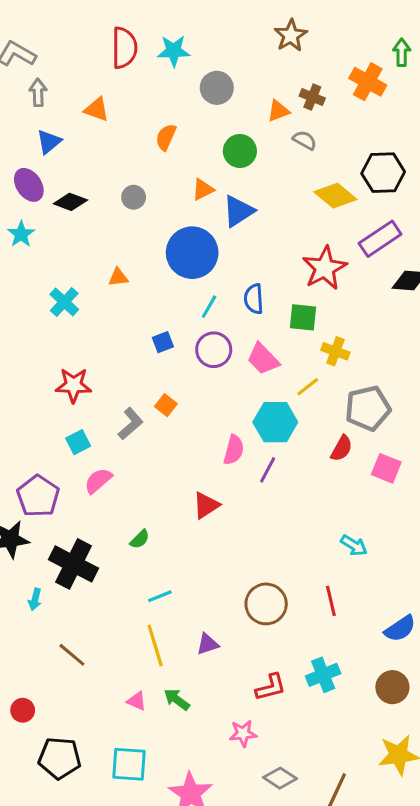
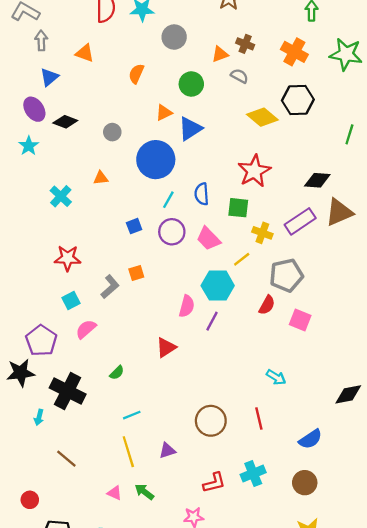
orange cross: (368, 82) -> (294, 52), moved
gray circle: (134, 197) -> (112, 132), moved
purple rectangle: (380, 239) -> (300, 221), moved
orange square: (166, 405) -> (136, 273), turned 35

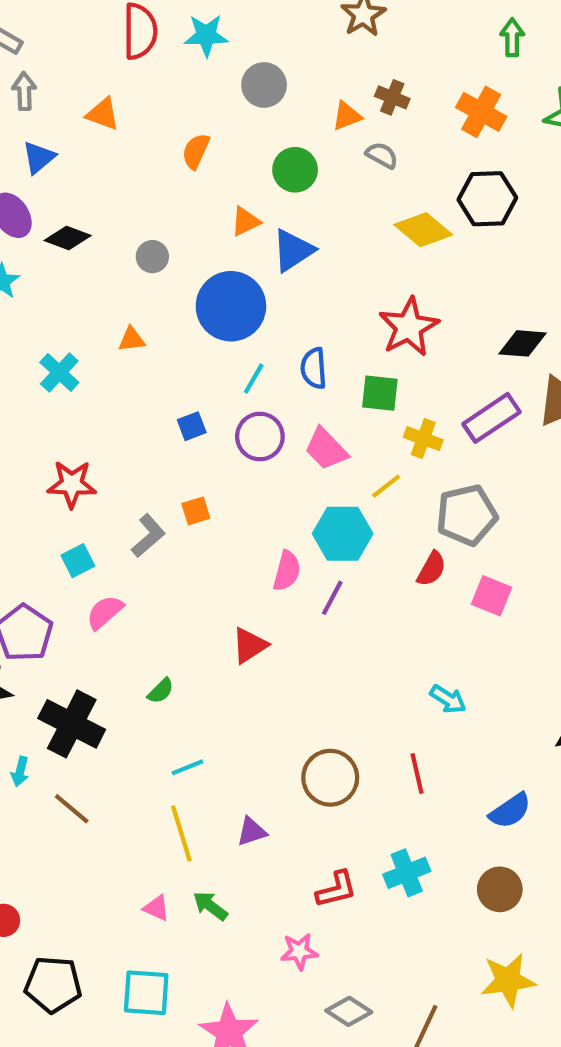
brown line: (66, 459) -> (72, 809), moved

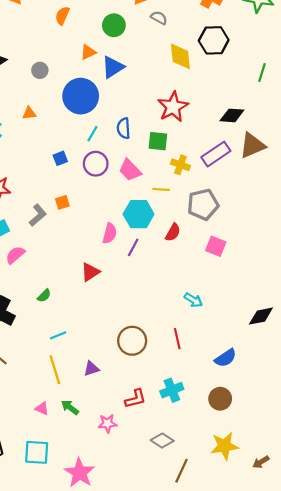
yellow diamond: (423, 230) -> (180, 56), turned 44
yellow line: (386, 486) -> (161, 189), turned 42
red semicircle: (432, 569) -> (173, 232), moved
pink star: (299, 951) -> (107, 423), moved
gray diamond: (349, 1011) -> (162, 441), moved

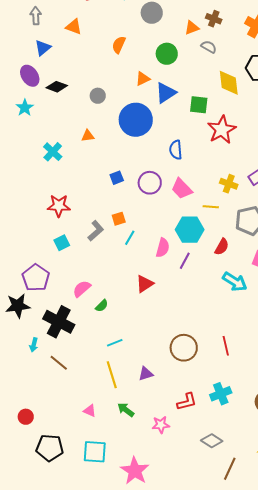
cyan line: (92, 134) -> (130, 238), moved
green square: (158, 141) -> (199, 105), moved
pink semicircle: (15, 255) -> (82, 289), moved
cyan arrow: (193, 300) -> (235, 282), moved, size x1.4
pink triangle: (42, 408) -> (90, 411), moved

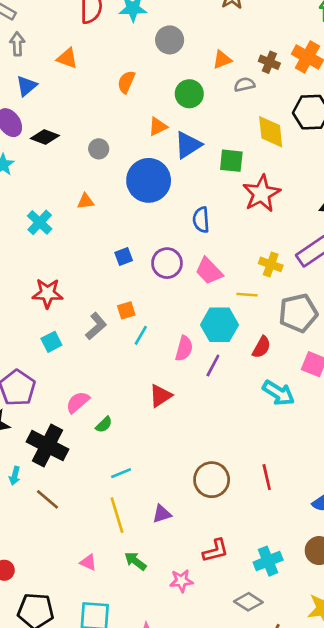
brown cross: (214, 19) -> (269, 62), moved
gray semicircle: (209, 47) -> (244, 85), turned -42
cyan cross: (221, 394) -> (268, 561), moved

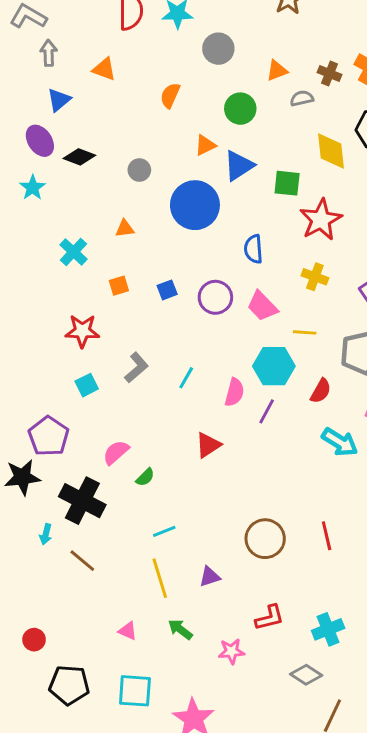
yellow cross: (271, 264) -> (315, 277), moved
orange square: (126, 310) -> (119, 286), moved

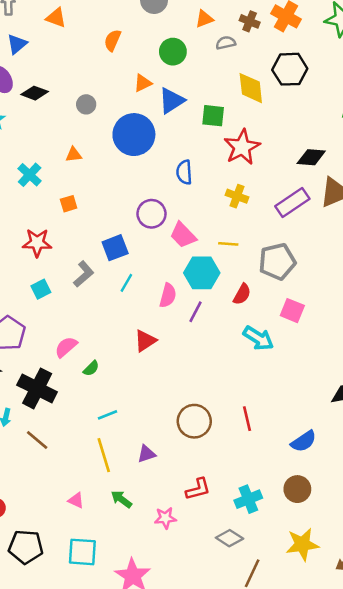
blue square: (167, 290) -> (115, 248), moved, size x1.5
pink trapezoid: (262, 306) -> (183, 235), moved

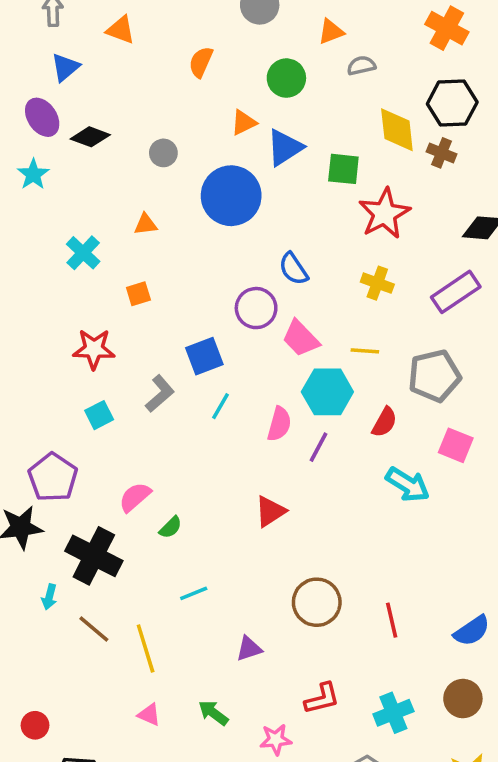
brown cross: (250, 21) -> (442, 153), moved
blue semicircle: (184, 172) -> (294, 269), moved, turned -30
red triangle: (145, 341) -> (270, 511), moved
red line: (247, 419) -> (392, 620), moved
yellow line: (104, 455) -> (146, 649), moved

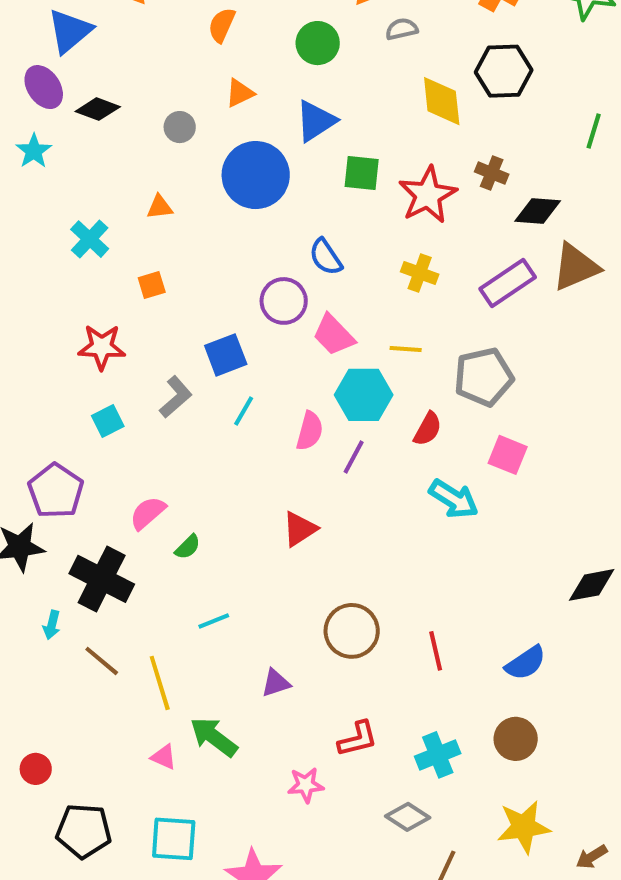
blue triangle: (65, 67) -> (70, 31), size x1.4
orange triangle: (244, 123) -> (240, 93), moved
brown cross: (442, 153) -> (492, 173), moved
green square: (343, 169) -> (362, 173), moved
green arrow: (213, 713) -> (214, 737), moved, size x1.4

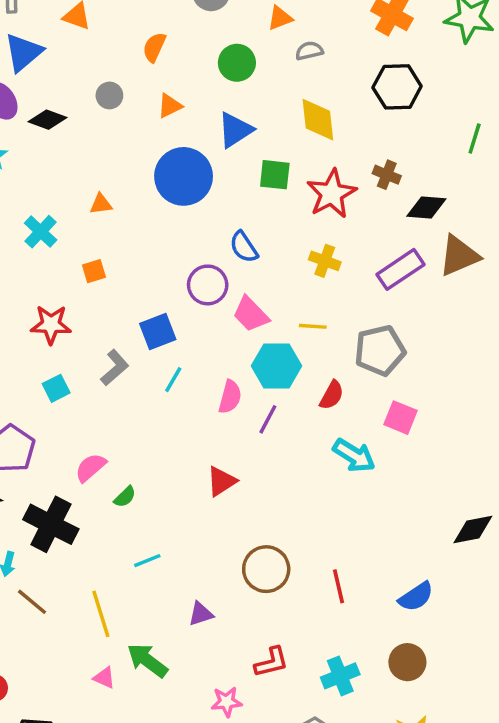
yellow diamond: (442, 101) -> (318, 120), moved
gray circle: (180, 127) -> (109, 95), moved
brown line: (102, 661) -> (32, 602), moved

